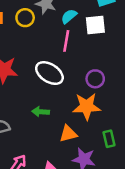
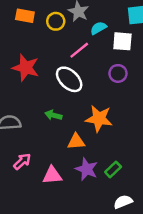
pink line: (66, 41) -> (79, 50), moved, turned 30
purple circle: (95, 79) -> (118, 73), moved
green rectangle: (109, 139) -> (113, 169), moved, turned 49

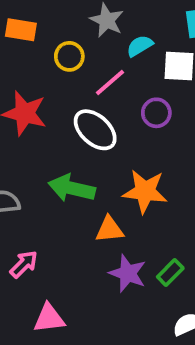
yellow circle: (56, 21) -> (69, 56), moved
purple circle: (118, 73) -> (156, 113), moved
green arrow: (53, 115) -> (72, 188), size x1.6
pink triangle: (52, 175) -> (49, 318), moved

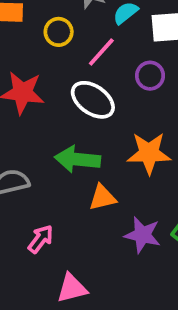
orange triangle: (109, 230) -> (102, 198), moved

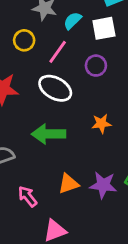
orange star: (149, 153) -> (101, 124), size x0.6
orange triangle: (102, 198) -> (68, 184), moved
pink arrow: (41, 239) -> (28, 196), turned -70

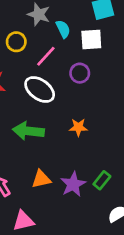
cyan semicircle: (73, 21) -> (63, 29), turned 102
purple star: (103, 185) -> (73, 184), turned 30

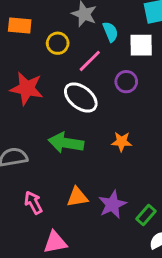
green rectangle: (102, 180) -> (146, 215), moved

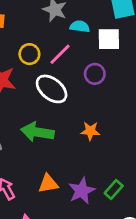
cyan semicircle: (110, 32) -> (80, 26), turned -60
yellow circle: (58, 43) -> (29, 54), moved
green rectangle: (146, 215) -> (114, 190), moved

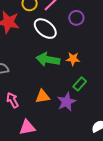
green arrow: (37, 132) -> (48, 60), moved
green rectangle: (114, 190) -> (80, 84), moved

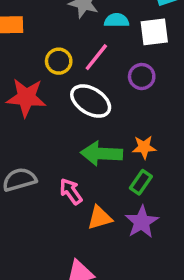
green rectangle: (80, 84) -> (141, 182), moved
pink arrow: (13, 100) -> (71, 191), moved

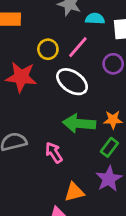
orange triangle: (100, 218) -> (74, 192), moved

